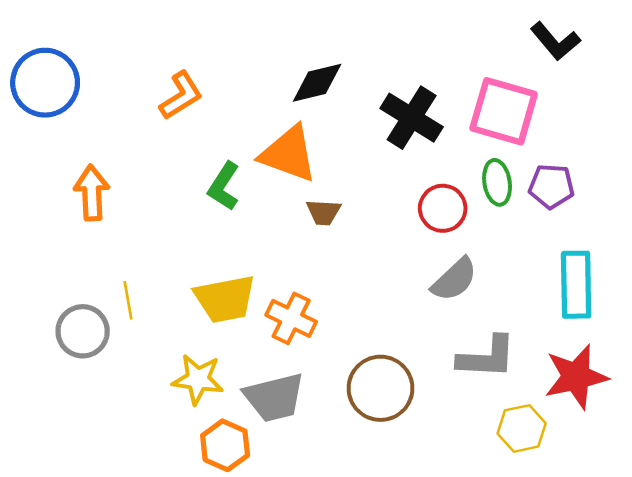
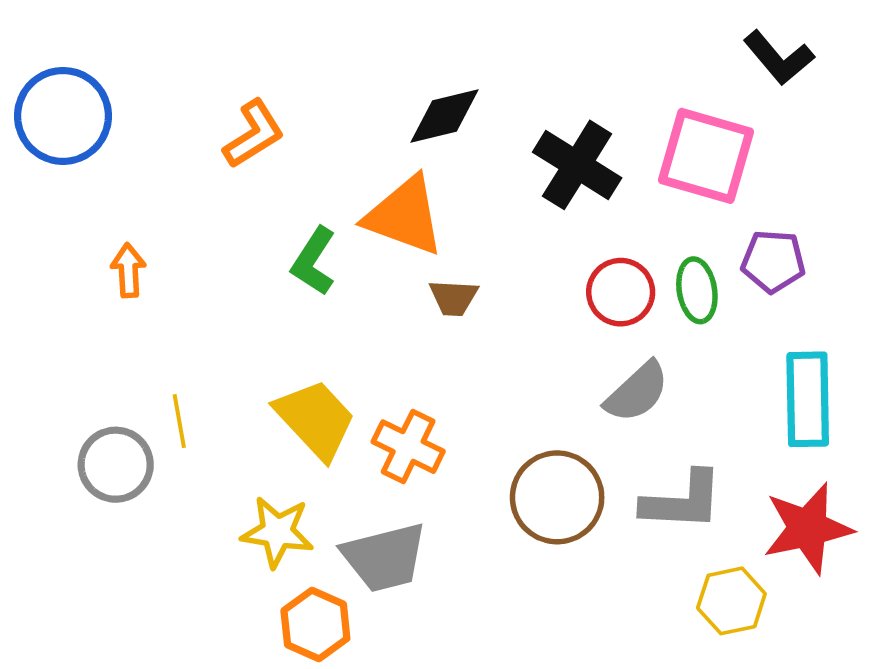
green ellipse: (497, 182) -> (697, 290), moved
orange arrow: (92, 193) -> (128, 270), size x0.7
yellow trapezoid: (225, 299) -> (315, 419), turned -122
brown circle: (380, 388) -> (557, 497), moved

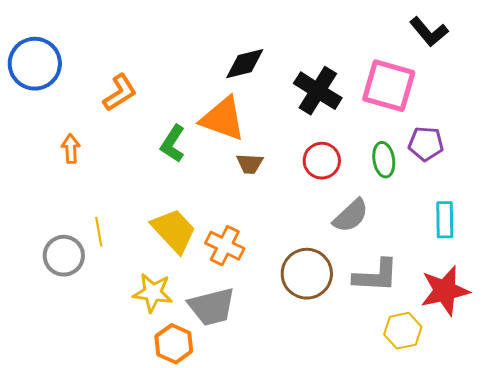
orange L-shape: (254, 134) -> (120, 93), moved
red circle: (621, 292) -> (322, 161), moved
cyan rectangle: (808, 399) -> (445, 220), size x0.7

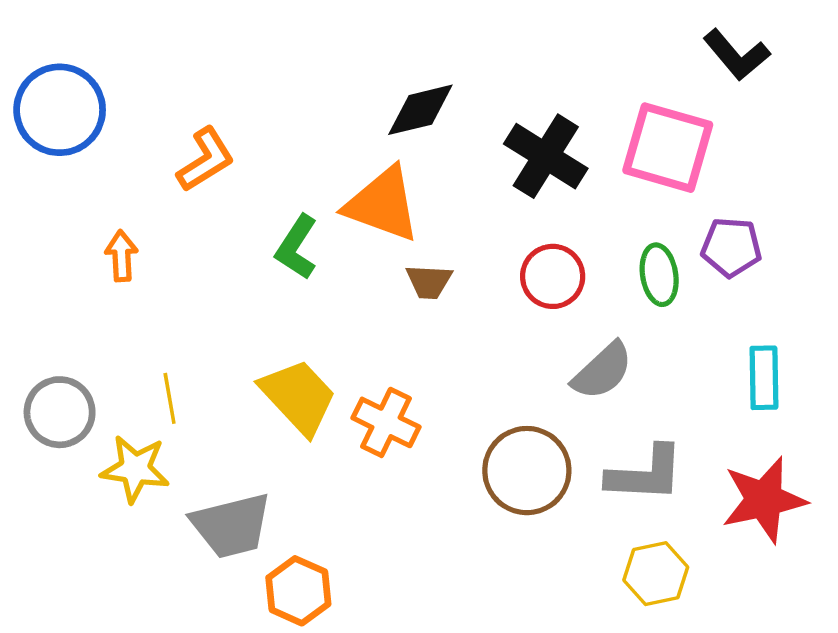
gray circle: (64, 256) -> (60, 412), moved
yellow star: (153, 293) -> (135, 469), moved
gray trapezoid: (212, 307) -> (231, 526), moved
yellow hexagon: (403, 331) -> (656, 574), moved

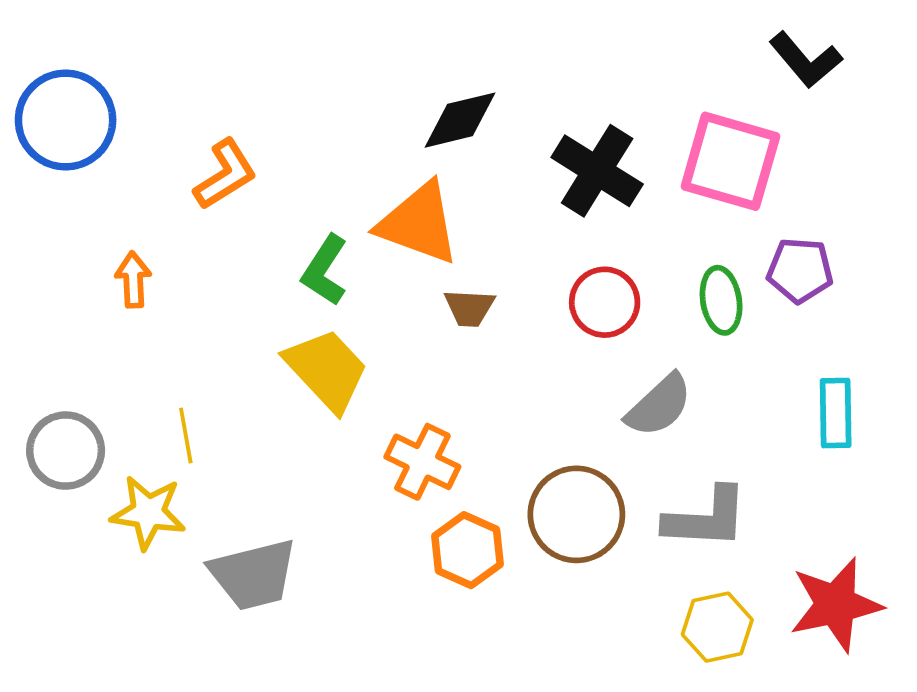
yellow trapezoid: (298, 397) -> (327, 370), moved
red star: (764, 500) -> (836, 605), moved
orange hexagon: (298, 591) -> (467, 550), moved

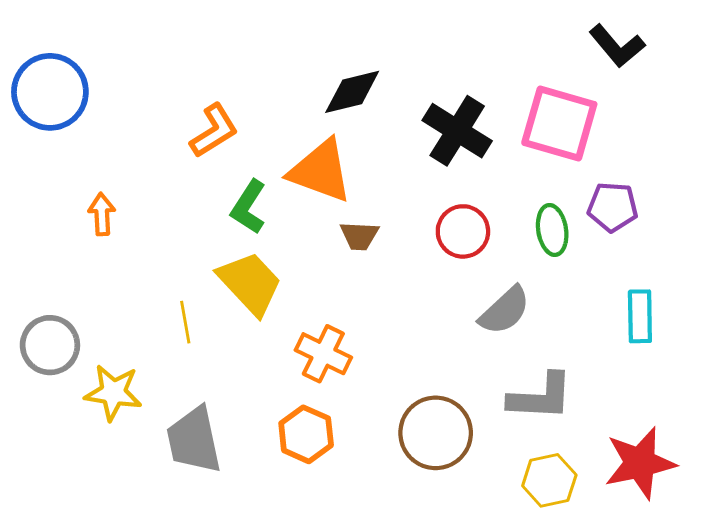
orange L-shape: (225, 174) -> (214, 131), moved
yellow line: (186, 436) -> (185, 322), moved
brown circle: (576, 514) -> (436, 433), moved
orange hexagon: (467, 550) -> (306, 434), moved
gray trapezoid: (253, 575) -> (194, 440), turned 92

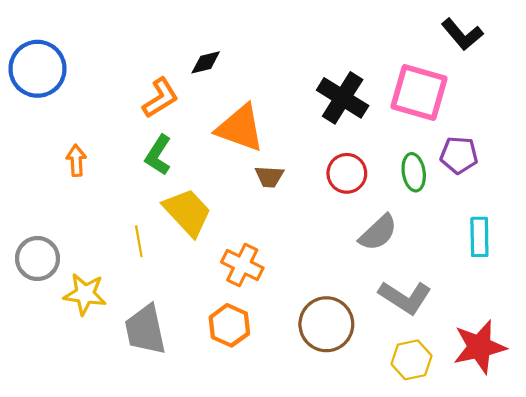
black diamond: (352, 92) -> (206, 62), moved, size x0.7
green L-shape: (249, 207) -> (158, 155), moved
gray L-shape: (541, 397) -> (405, 297), turned 30

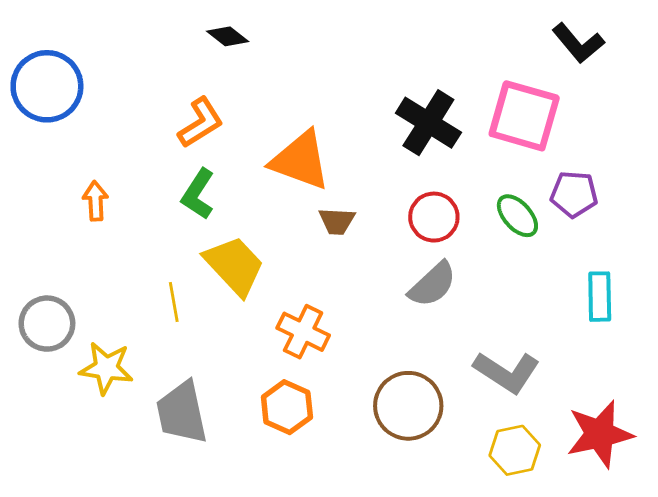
black diamond: (206, 62) -> (228, 36), moved, turned 52
green ellipse: (414, 172) -> (517, 216), turned -33
gray semicircle: (378, 233) -> (433, 284), moved

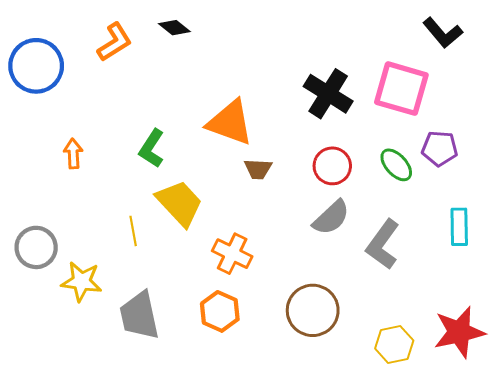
orange L-shape: (201, 123) -> (115, 42), moved
gray L-shape: (507, 372) -> (383, 244), moved, turned 93

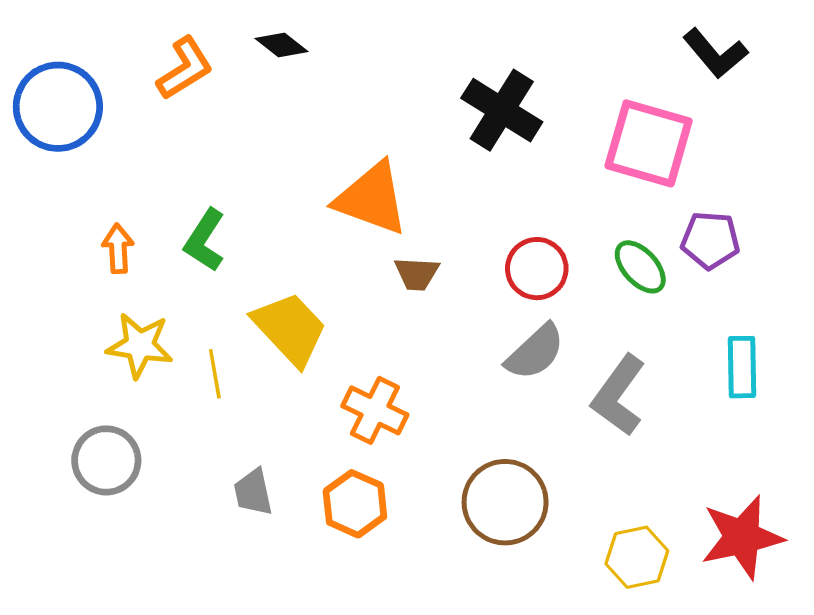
black cross: (328, 94) -> (502, 110), moved
green L-shape: (152, 148) -> (205, 240), moved
gray circle: (36, 247) -> (106, 460), moved
yellow star: (82, 281) -> (140, 345), moved
gray trapezoid: (139, 316) -> (253, 492), moved, size x0.6

